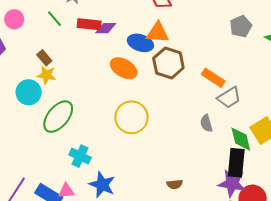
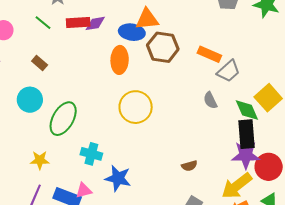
orange ellipse: (124, 68) -> (120, 60), turned 72
yellow star: (46, 75) -> (40, 160), moved

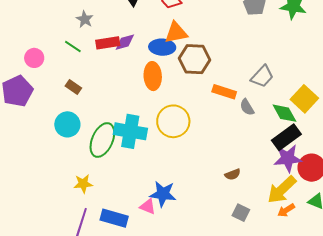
orange rectangle: (209, 54) -> (224, 92), moved
black rectangle: (246, 134) -> (286, 137), turned 64
cyan cross: (91, 154) -> (130, 131), moved, size x1.5
pink triangle: (84, 190) -> (148, 207), moved, turned 42

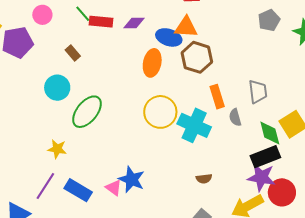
red rectangle: (108, 43) -> (101, 22), moved
gray trapezoid: (262, 76) -> (258, 92), turned -65
orange rectangle: (224, 92) -> (217, 97), turned 40
cyan cross: (130, 131) -> (194, 125), moved

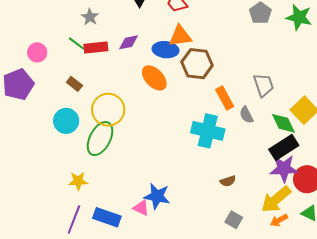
orange ellipse: (152, 63) -> (154, 78), turned -44
yellow circle: (160, 112) -> (108, 110), moved

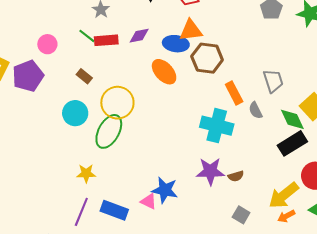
purple star: (284, 168) -> (210, 171), moved

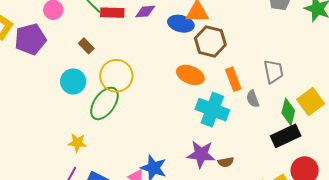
orange ellipse: (164, 72) -> (190, 75), moved, turned -32
green diamond: (292, 119) -> (288, 112), turned 32

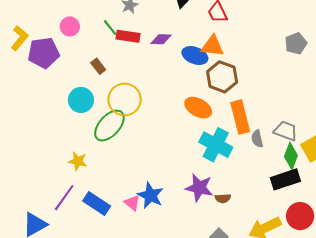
gray trapezoid: (273, 71) -> (286, 131), moved, turned -65
orange rectangle: (233, 79) -> (240, 117), size x1.4

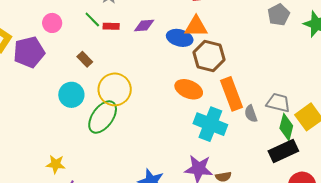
red rectangle: (128, 36) -> (111, 26), size x0.7
yellow star: (78, 161) -> (56, 164), moved

